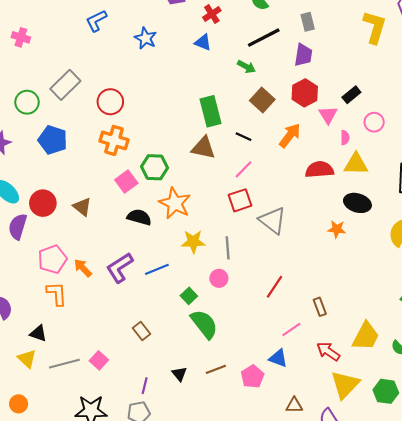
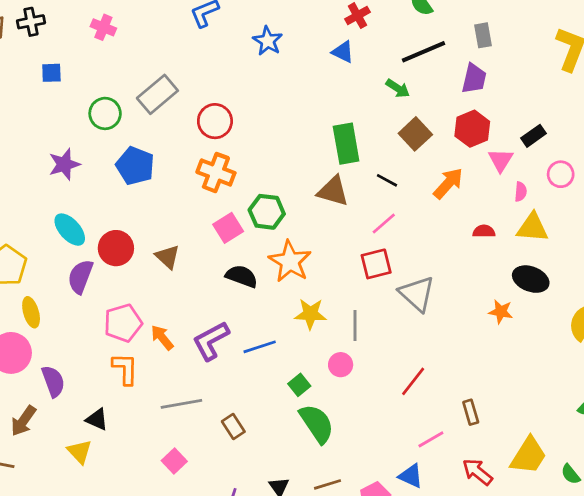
red semicircle: (319, 170) -> (484, 231), size x0.6
gray line: (64, 364) -> (181, 404), moved

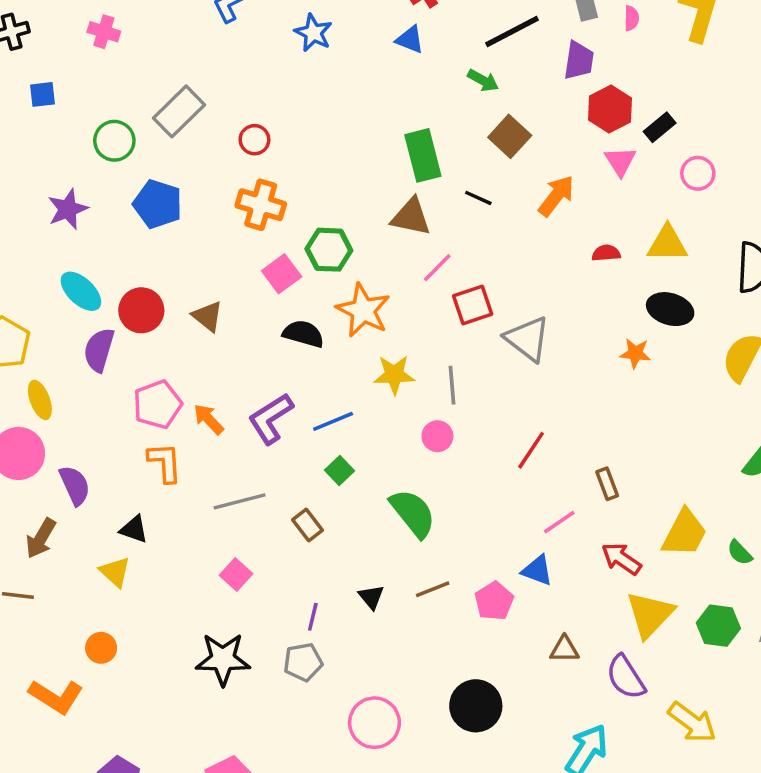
red circle: (215, 121) -> (254, 140), size x0.7
red hexagon: (472, 129) -> (610, 109), moved
pink semicircle: (521, 192) -> (631, 18), moved
pink line: (384, 223) -> (437, 268), moved
green square: (299, 385) -> (340, 470), moved

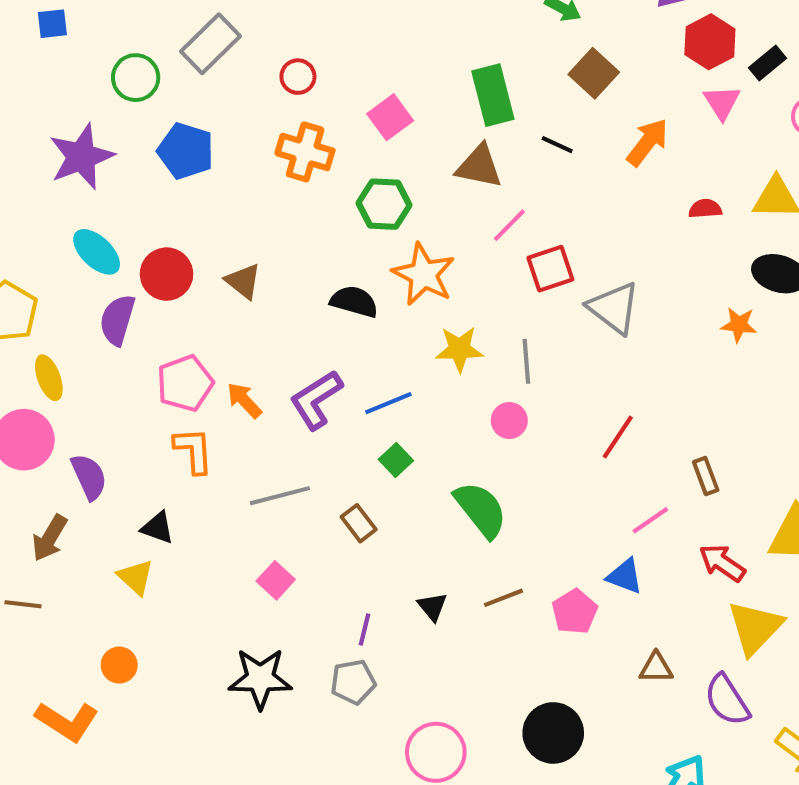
purple star: (68, 209) -> (81, 157), size x1.4
pink square: (282, 274) -> (390, 117), moved

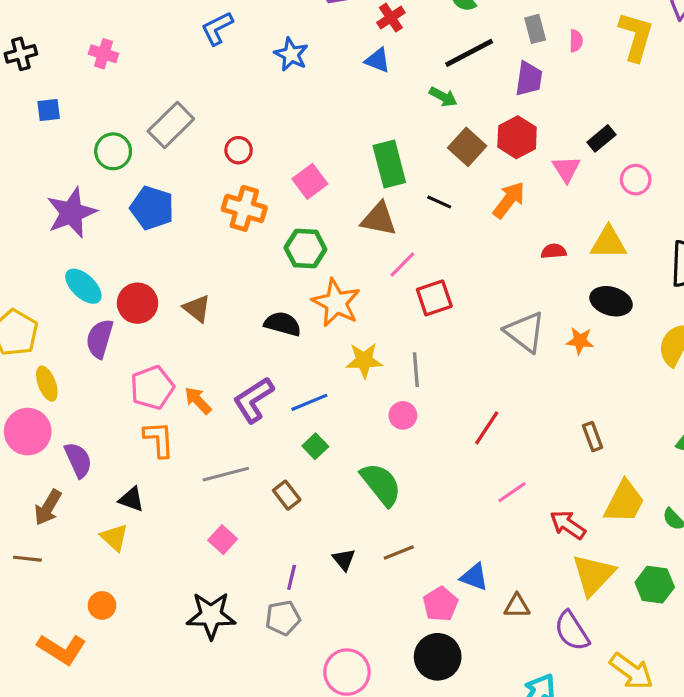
red hexagon: (710, 42) -> (517, 137), moved
gray triangle: (614, 308) -> (525, 332), moved
brown rectangle: (706, 476) -> (593, 437), moved
blue triangle: (625, 576) -> (474, 577), moved
pink pentagon: (575, 612) -> (440, 604), moved

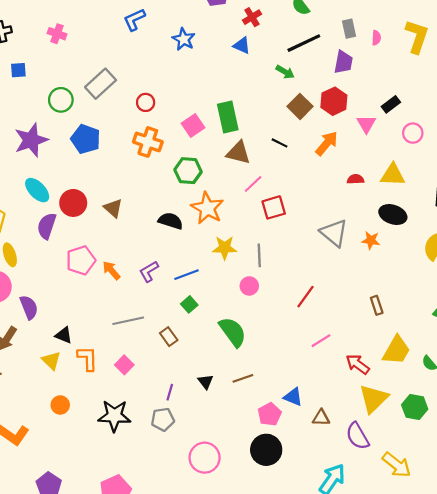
green rectangle: (389, 164) -> (228, 117), moved
purple L-shape: (254, 400) -> (149, 271), size x0.7
orange L-shape: (159, 439) -> (88, 358), moved
orange circle: (102, 605) -> (60, 405), moved

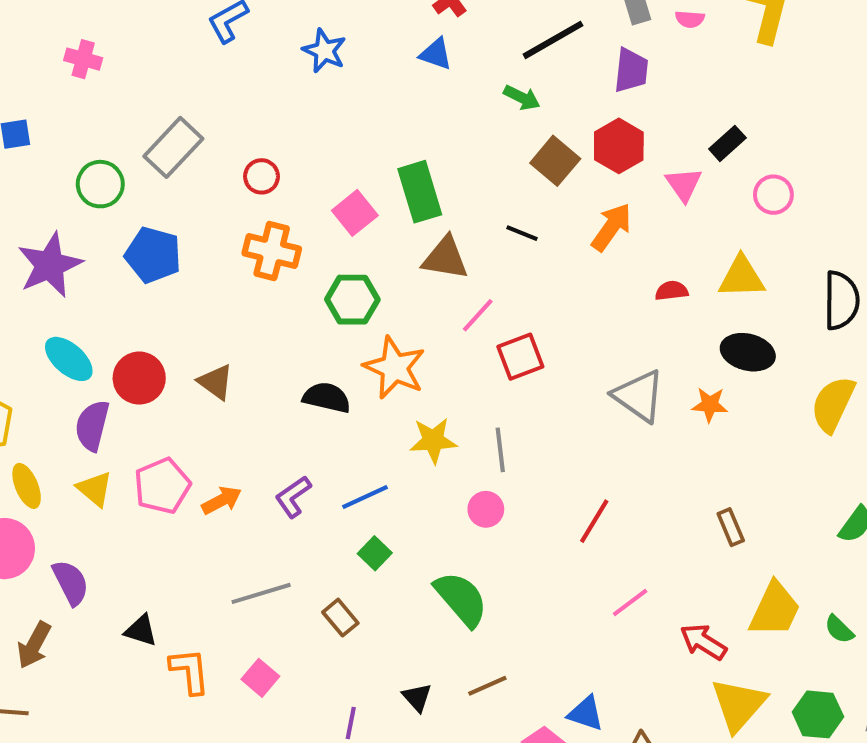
pink semicircle: (376, 38) -> (690, 19), turned 96
orange arrow: (111, 270) -> (222, 500), turned 108
yellow triangle: (51, 361) -> (95, 489), moved

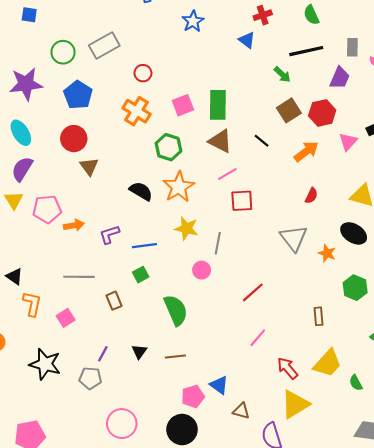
red semicircle: (672, 291) -> (311, 196), moved, turned 105
red circle: (139, 378) -> (74, 139), moved
pink line: (630, 603) -> (258, 338), turned -30
green hexagon: (818, 714) -> (355, 288), moved

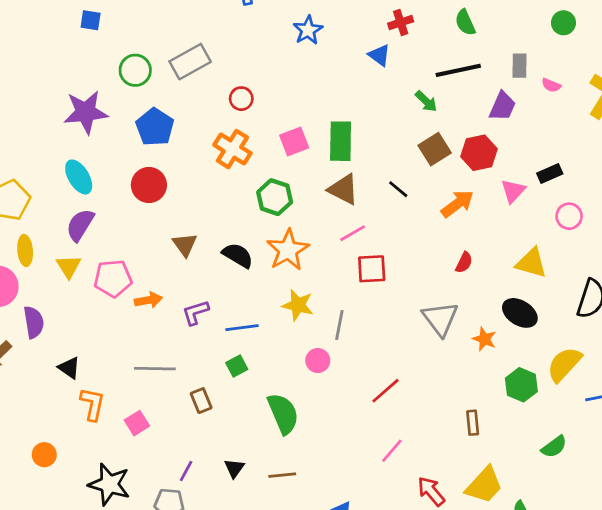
brown triangle: (89, 167) -> (185, 245), moved

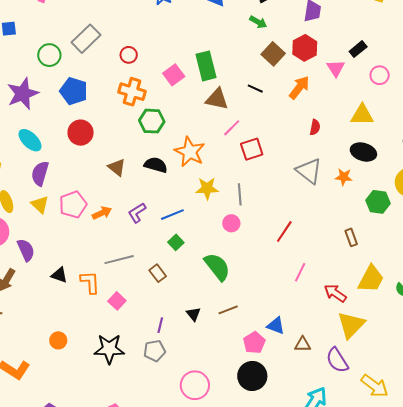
green hexagon: (275, 197) -> (152, 121), moved
orange L-shape: (92, 404) -> (90, 282), moved

